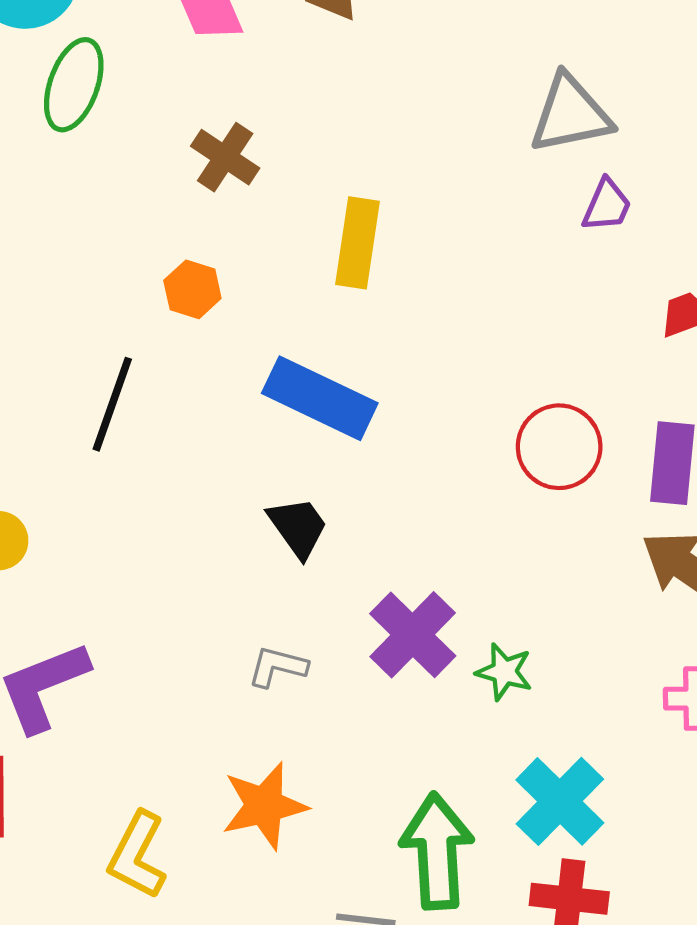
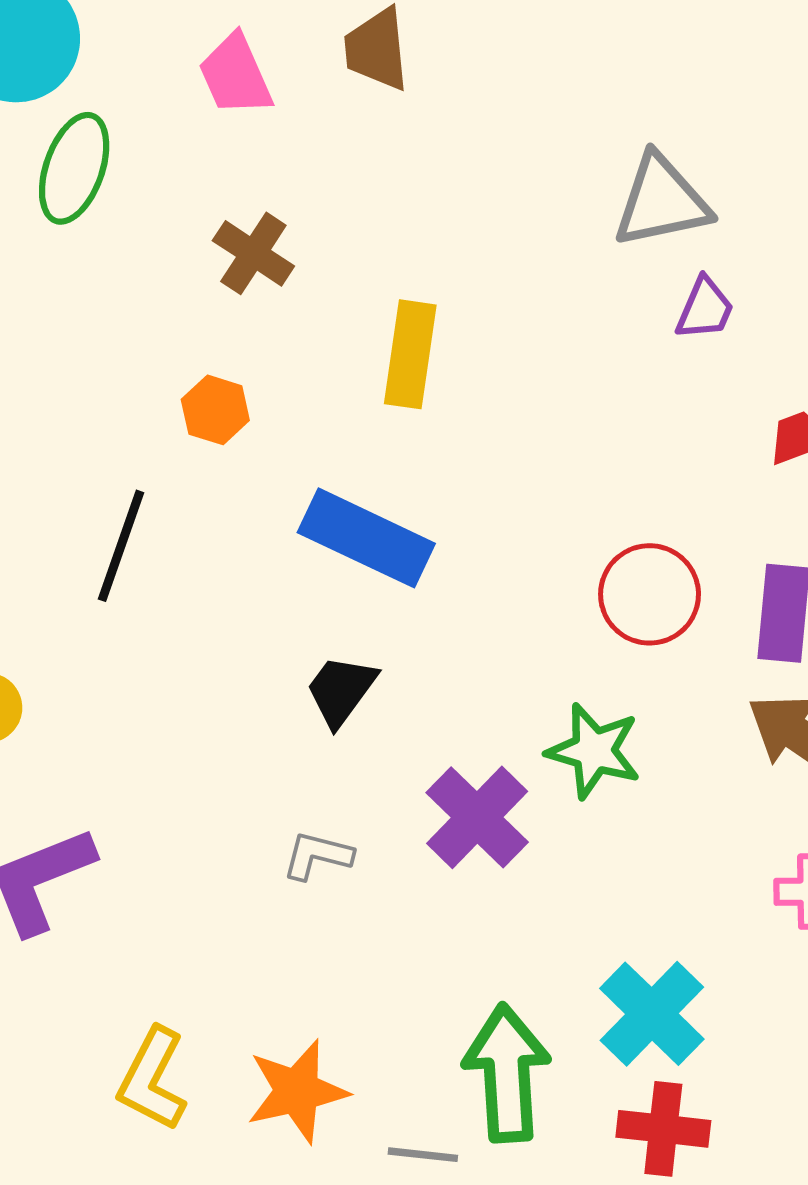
black trapezoid: (298, 527) -> (341, 690), turned -108
green star: (504, 672) -> (594, 751), moved, size x1.4
orange star: (264, 806) -> (297, 1091), moved

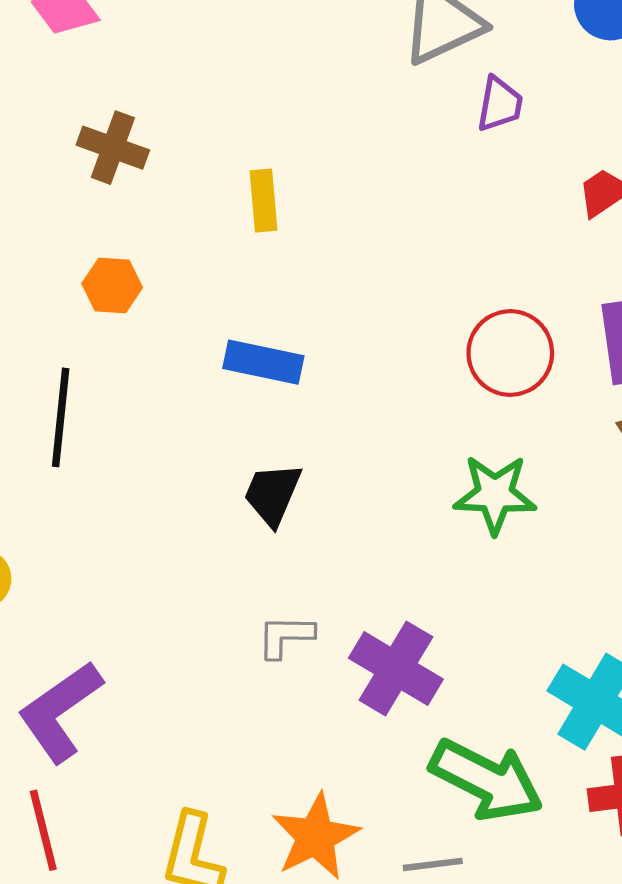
yellow rectangle: (410, 354) -> (263, 201), size x0.7
blue rectangle: (366, 538) -> (263, 362), size x0.7
purple cross: (477, 817) -> (396, 669), moved
green arrow: (507, 1073) -> (486, 780), turned 134

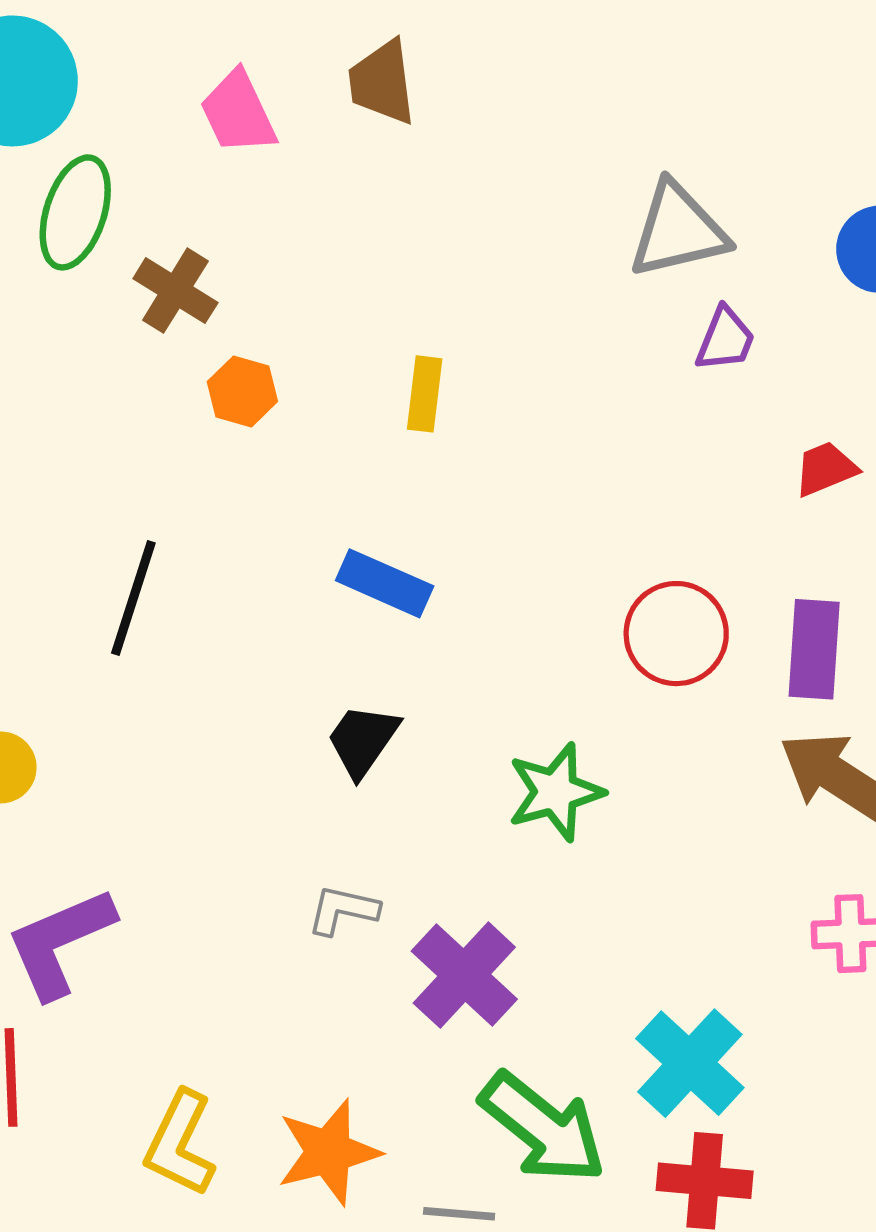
brown cross: (113, 148) -> (175, 291), moved
orange hexagon: (112, 285) -> (242, 391), moved
green star: (495, 494) -> (555, 792), moved, turned -30

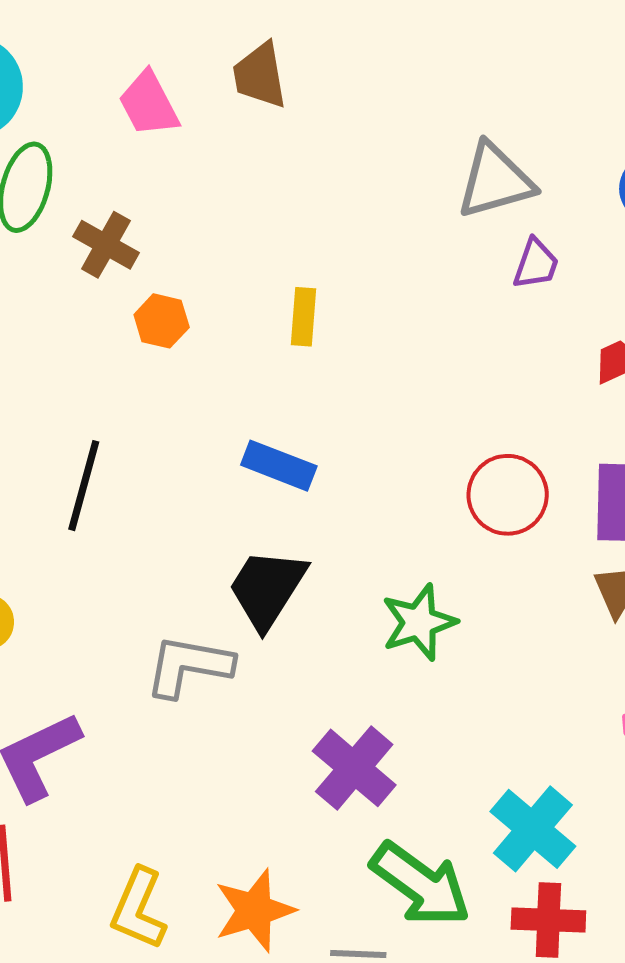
black trapezoid: (363, 740) -> (267, 589), size x1.4
gray L-shape: (343, 910) -> (189, 666), moved, size x1.6

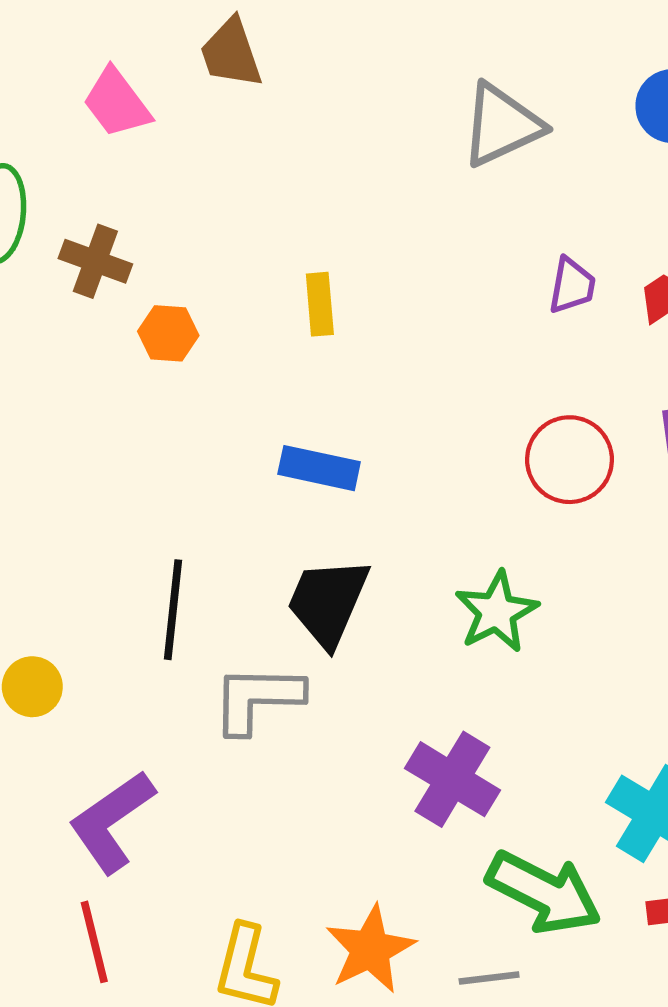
purple trapezoid: (536, 264) -> (572, 286), moved
black line: (84, 486) -> (173, 610), moved

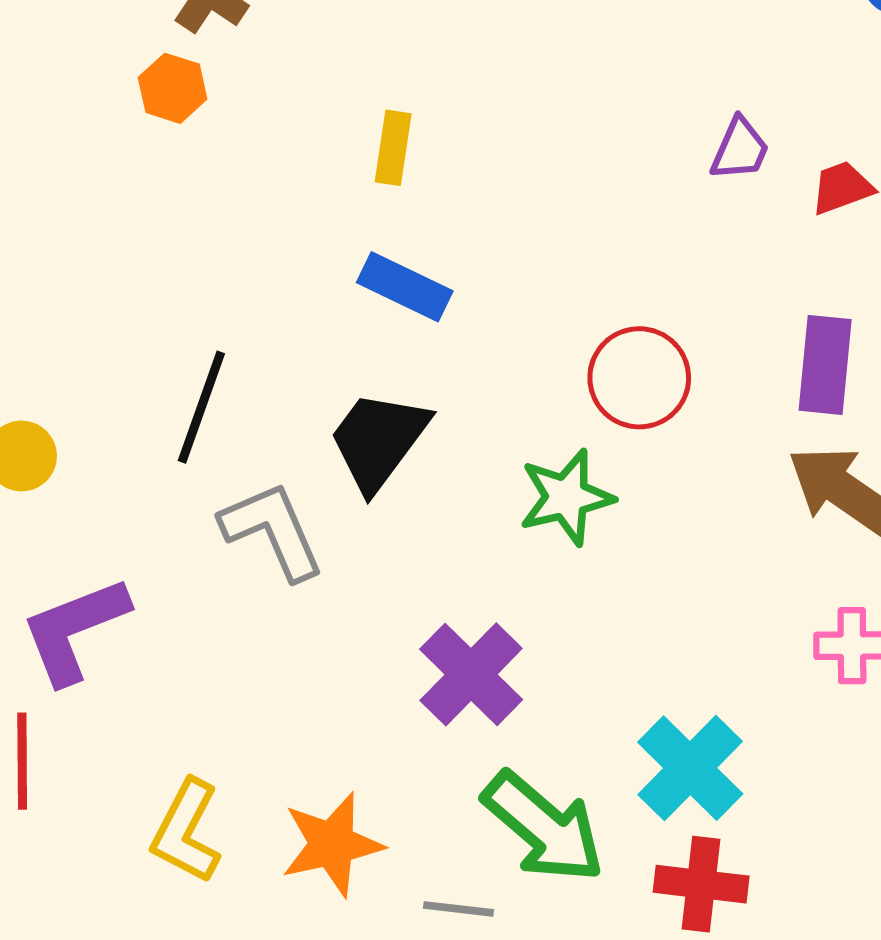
yellow rectangle: (320, 304) -> (393, 148), moved
orange hexagon: (168, 333) -> (173, 88), moved
red circle: (569, 460) -> (639, 378), moved
gray L-shape: (257, 699) -> (272, 531), turned 52

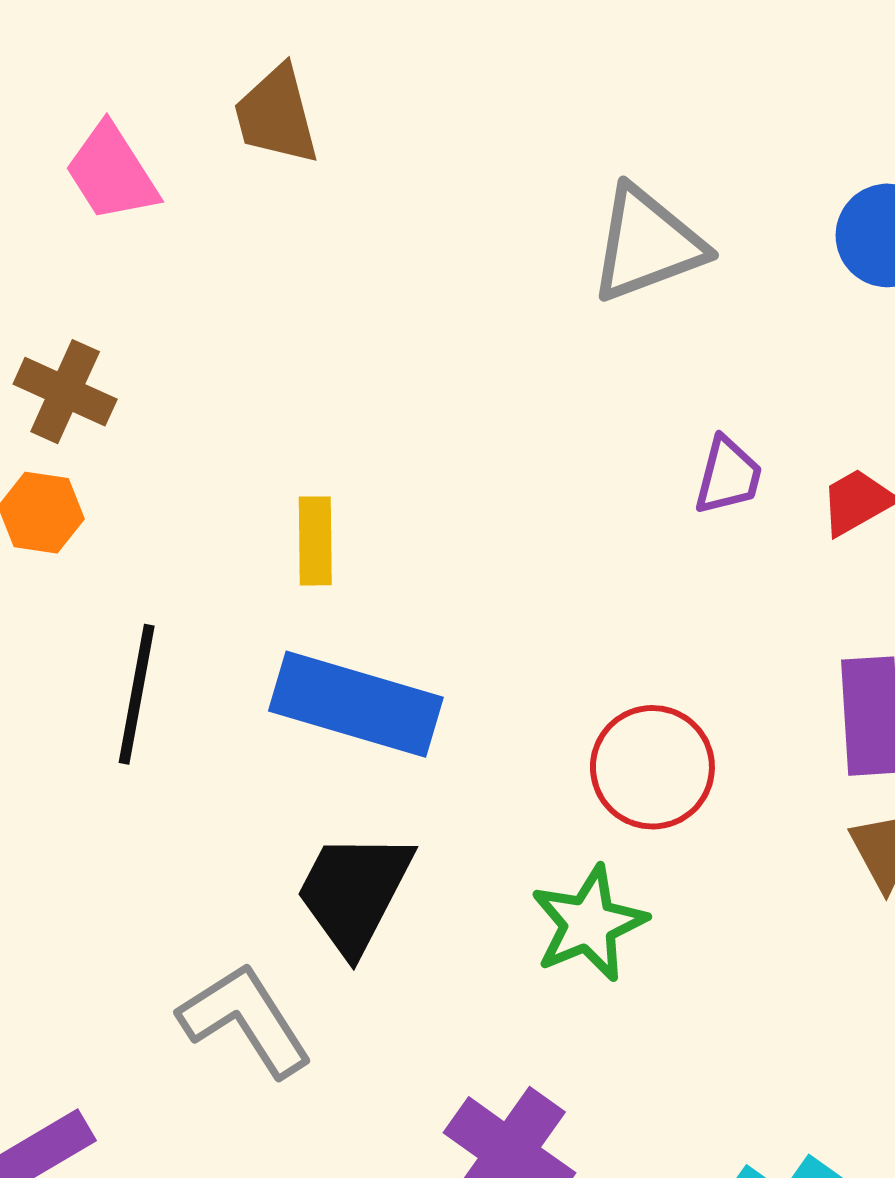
blue rectangle: (405, 287) -> (356, 704), size x1.5
black line: (201, 407) -> (137, 694), moved

